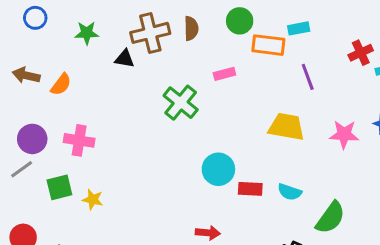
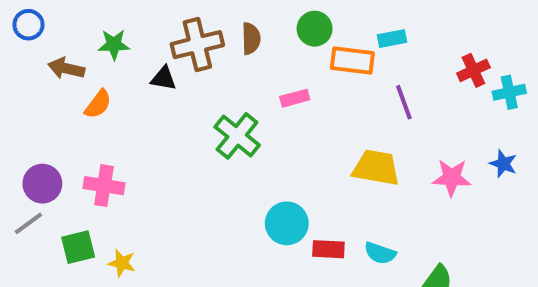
blue circle: (35, 18) -> (28, 25), moved
brown arrow: (26, 75) -> (66, 68), moved
orange semicircle: (61, 84) -> (98, 104), moved

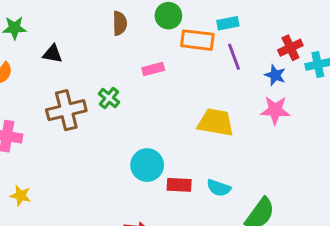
brown cross: (197, 45) -> (66, 110), moved
purple line: (404, 102) -> (234, 57), moved
green cross: (237, 136) -> (109, 98), size x0.6
blue star: (503, 164) -> (275, 75), moved
pink star: (452, 178) -> (275, 110), moved

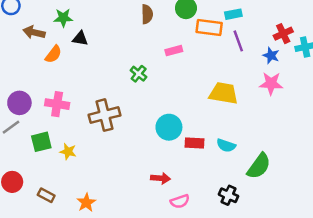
black triangle: (53, 54) -> (80, 38), moved
brown cross: (66, 110) -> (105, 115), moved

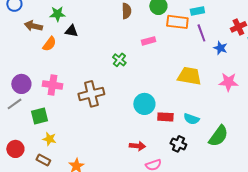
blue star: (271, 55) -> (220, 48), moved
pink star: (271, 83) -> (228, 82), moved
yellow star: (68, 152) -> (49, 139), moved
black cross: (228, 195) -> (178, 144), moved

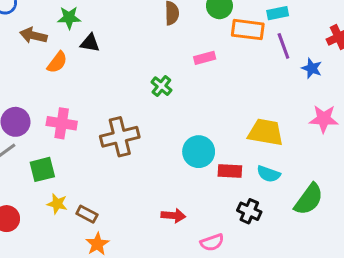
yellow trapezoid: (189, 76) -> (266, 132), moved
red arrow: (137, 146) -> (173, 216), moved
brown rectangle: (43, 160) -> (87, 214), moved

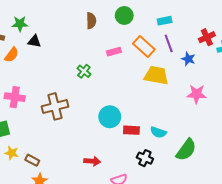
orange rectangle: (248, 30) -> (144, 46), moved, turned 35
yellow trapezoid: (266, 132) -> (156, 75), moved

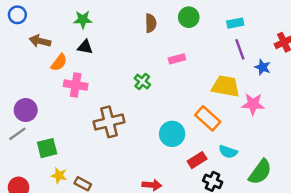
green star: (20, 24) -> (83, 20), moved
orange rectangle: (144, 46) -> (208, 118), moved
pink star: (197, 94) -> (253, 104), moved
pink cross: (15, 97) -> (76, 85), moved
red rectangle: (131, 130) -> (197, 160), moved, turned -35

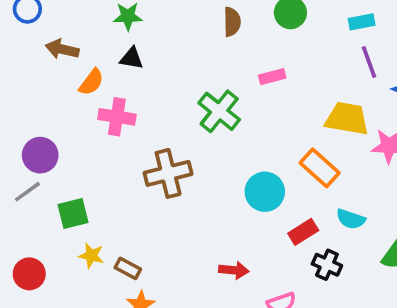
green cross: (142, 81) -> (219, 111), size x1.6

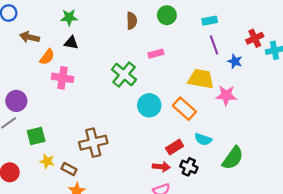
brown cross: (168, 173) -> (93, 143), moved
cyan circle: (265, 192) -> (149, 105), moved
red arrow: (234, 270) -> (161, 167), moved

